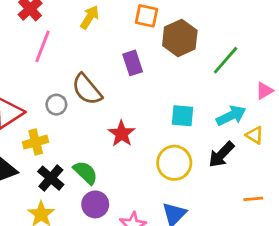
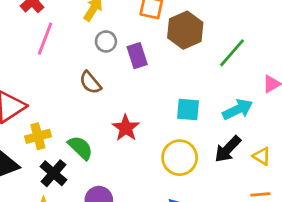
brown semicircle: (87, 89) -> (90, 83), size x0.7
gray circle: (56, 105) -> (106, 41), moved
yellow triangle: (255, 135) -> (262, 156), moved
green semicircle: (85, 173) -> (80, 148), moved

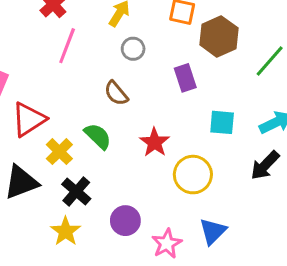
purple rectangle: (137, 56) -> (185, 78), moved
yellow cross: (38, 136) -> (59, 152), turned -30
green semicircle: (80, 148) -> (98, 136), moved
yellow circle: (180, 158) -> (193, 175), moved

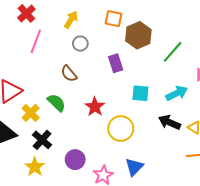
black arrow: (265, 165) -> (169, 122), turned 70

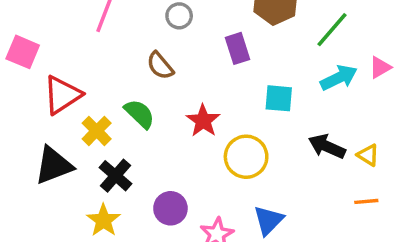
cyan arrow: (177, 93) -> (339, 78), moved

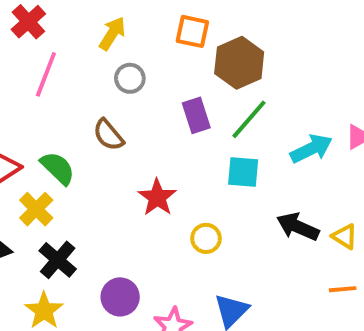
green line: (332, 30) -> (249, 119), moved
green semicircle: (140, 114) -> (58, 168), moved
yellow circle: (246, 157) -> (206, 238), size x0.6

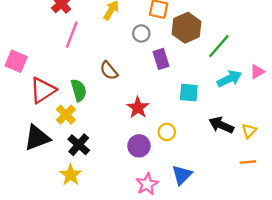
gray circle: (130, 78) -> (141, 33), moved
green line: (249, 119) -> (219, 46), moved
green semicircle: (58, 168) -> (79, 90), turned 30
yellow triangle: (345, 236) -> (249, 131), turned 42
purple circle: (120, 297) -> (139, 146), moved

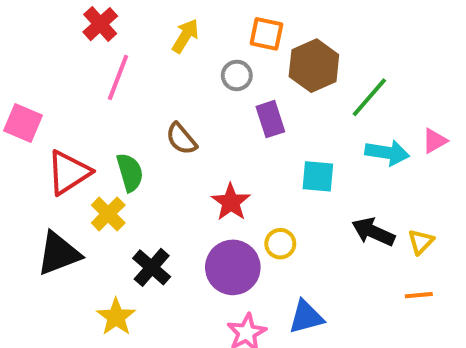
cyan arrow: (229, 79) -> (387, 153), turned 35
black cross: (79, 145) -> (152, 267), moved
purple circle: (139, 146) -> (233, 267), size x1.4
blue triangle: (182, 175) -> (306, 317), turned 30

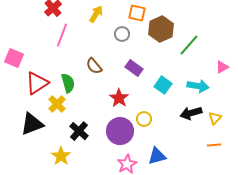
purple rectangle: (270, 119) -> (134, 68), moved, turned -36
cyan arrow: (387, 153) -> (198, 86), moved
cyan square: (318, 176) -> (163, 85), turned 30
black arrow: (373, 232) -> (191, 113), turned -40

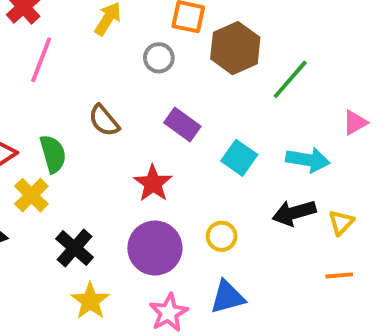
yellow circle: (144, 119) -> (222, 236), moved
yellow star: (61, 156) -> (90, 301), moved

